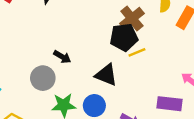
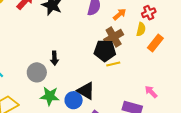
black arrow: (62, 57) -> (54, 58), turned 48
black triangle: (106, 75) -> (86, 91), moved

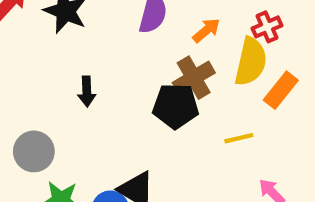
yellow semicircle: (141, 29) -> (251, 62), size x1.6
black arrow: (54, 58) -> (87, 91), moved
yellow line: (113, 64) -> (239, 138), moved

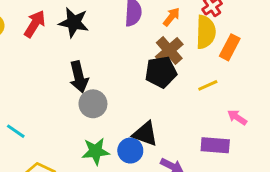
black arrow: (87, 91) -> (79, 77), moved, size x1.5
gray circle: (34, 151) -> (93, 104), moved

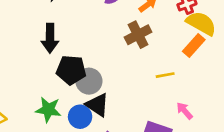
yellow semicircle: (206, 32) -> (201, 23), moved, turned -76
black pentagon: (161, 72) -> (71, 70), moved
gray circle: (93, 104) -> (89, 81), moved

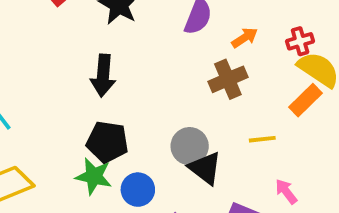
black pentagon: (71, 70) -> (107, 142), moved
gray circle: (89, 81) -> (190, 146), moved
black triangle: (97, 105) -> (205, 168), moved

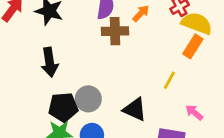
brown cross: (228, 79) -> (115, 31), moved, turned 35
yellow line: (262, 139) -> (169, 80), turned -42
gray circle: (190, 146) -> (88, 99), moved

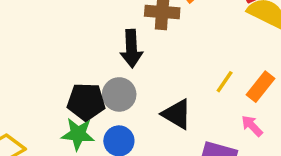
orange rectangle: (193, 46) -> (260, 87), moved
black arrow: (50, 62) -> (131, 49), moved

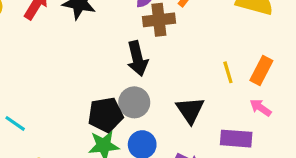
yellow line: (225, 82) -> (228, 72), turned -40
black triangle: (177, 114) -> (190, 110), turned 36

